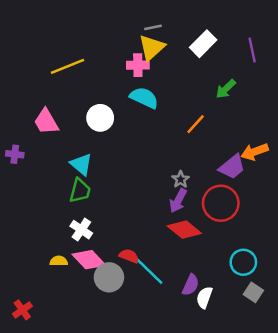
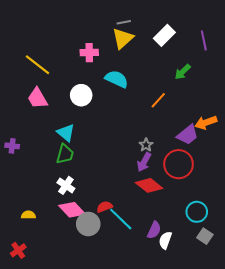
pink cross: (138, 65) -> (89, 53), moved
yellow line: (68, 66) -> (38, 65), moved, turned 60
purple cross: (15, 154) -> (12, 146), moved
red semicircle: (129, 256) -> (104, 207), turned -42
yellow semicircle: (59, 261) -> (28, 215), moved

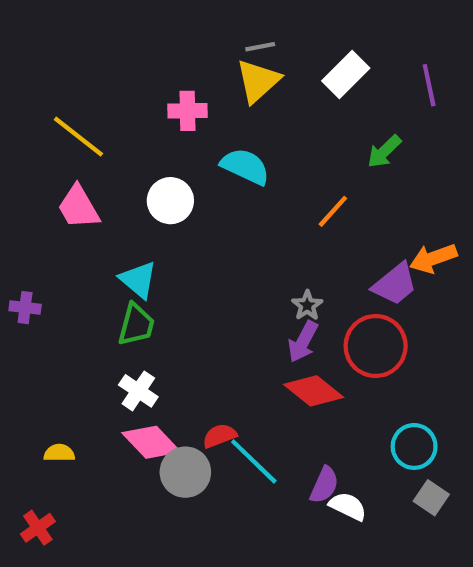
white semicircle: (165, 240) -> (348, 506), turned 96

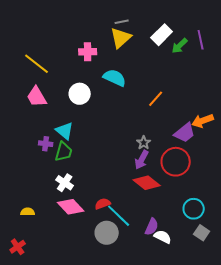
green arrow: (384, 151) -> (180, 46), moved
purple cross: (25, 308) -> (46, 144), moved
gray circle: (185, 472) -> (107, 233), moved

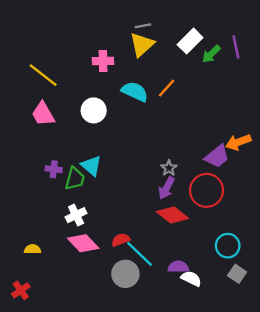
orange line: (156, 99) -> (167, 88), moved
cyan triangle: (65, 131) -> (91, 166), moved
white cross: (65, 183) -> (76, 215), turned 30
purple semicircle: (152, 227) -> (178, 267), turned -114

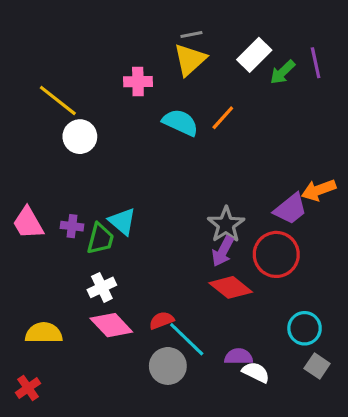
white circle: (94, 110) -> (80, 137), moved
pink trapezoid: (43, 114) -> (28, 223), moved
gray star: (169, 168) -> (226, 225), size x1.6
yellow semicircle: (33, 249) -> (44, 333), size x1.6

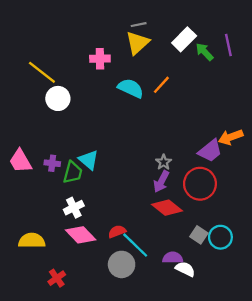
green arrow: (283, 72) -> (205, 52), turned 90
gray star: (226, 225) -> (164, 162), size x0.6
gray square: (317, 366) -> (199, 235), moved
red cross: (28, 388) -> (57, 278), moved

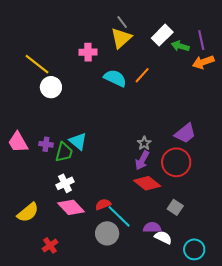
gray line: (139, 25) -> (122, 22), turned 64
green arrow: (205, 52) -> (180, 46), turned -30
orange arrow: (231, 137) -> (203, 62), moved
cyan circle: (220, 237) -> (194, 249), moved
yellow semicircle: (32, 241) -> (28, 212), turned 140

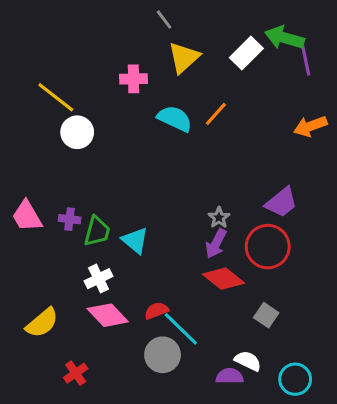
gray line: (122, 22) -> (164, 19), moved
green arrow: (180, 46) -> (284, 38), moved, size x1.4
orange arrow: (203, 62) -> (310, 126), moved
cyan triangle: (78, 141) -> (135, 240), moved
purple semicircle: (152, 227) -> (230, 376), moved

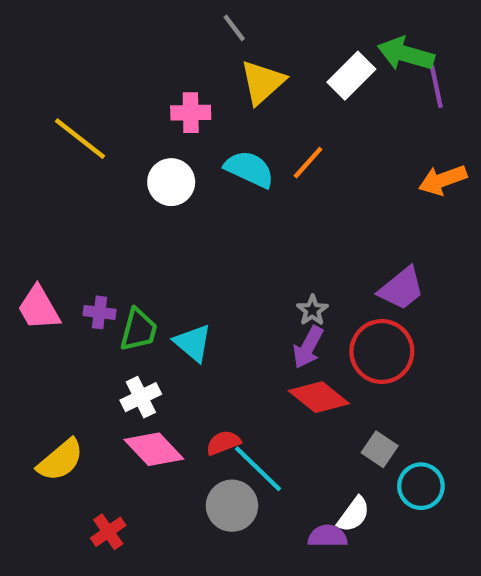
white circle: (77, 132) -> (171, 182), moved
white semicircle: (248, 361) -> (354, 514), turned 100
cyan circle: (295, 379) -> (421, 486), moved

